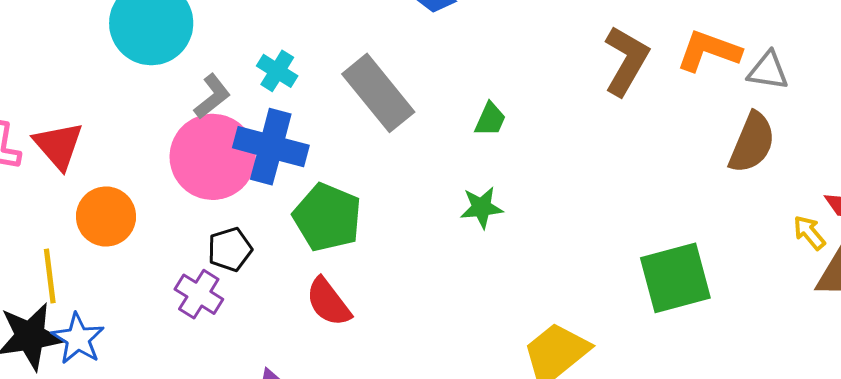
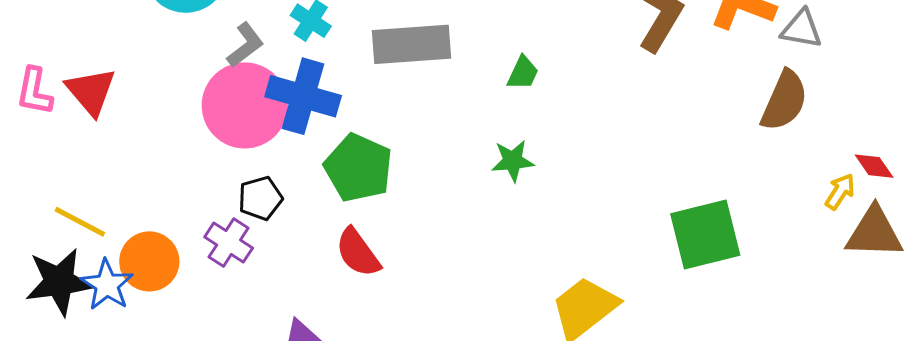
gray rectangle: (378, 93) -> (411, 44), turned -56
orange circle: (106, 217) -> (149, 261), moved
yellow arrow: (809, 233) -> (840, 192), turned 72
yellow line: (50, 276) -> (80, 222), turned -56

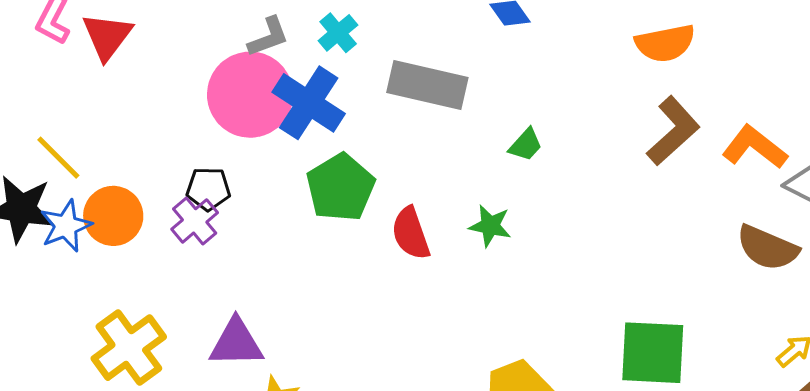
brown semicircle: (784, 101) -> (767, 248), turned 72
black pentagon: (260, 198) -> (208, 189), moved
red semicircle: (358, 253) -> (411, 233), moved

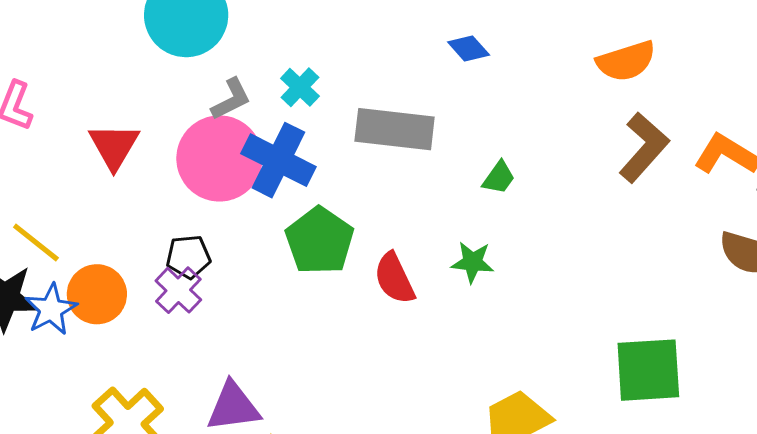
red triangle: (107, 36) -> (114, 146), moved

